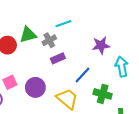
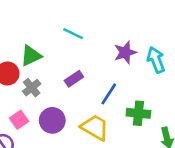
cyan line: (63, 24) -> (73, 34), turned 56
gray cross: (49, 40) -> (32, 88), moved
cyan arrow: (122, 67) -> (156, 60), moved

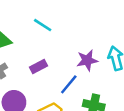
purple star: (125, 52) -> (87, 60), moved

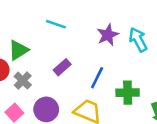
purple star: (87, 60) -> (108, 35), moved

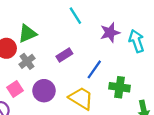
cyan line: (56, 24) -> (75, 16), moved, turned 30

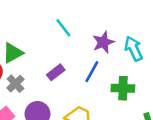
blue line: (94, 69) -> (92, 72), moved
green cross: (120, 87) -> (123, 88), moved

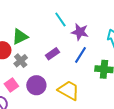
purple star: (103, 42) -> (80, 32), moved, turned 30

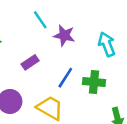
blue line: (81, 55) -> (65, 78), moved

